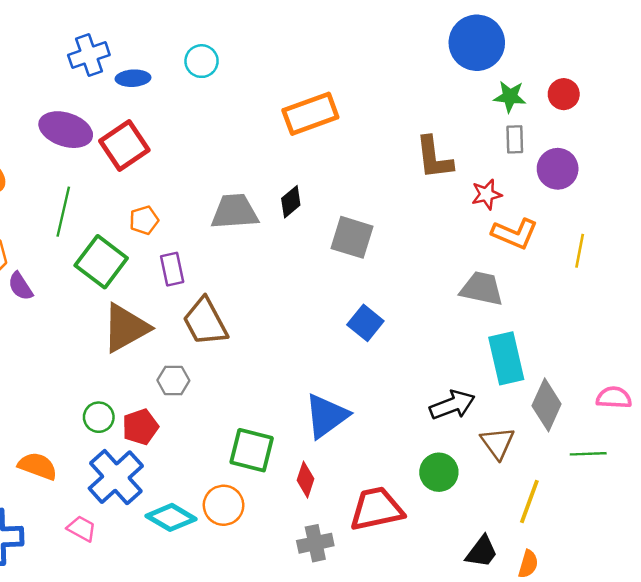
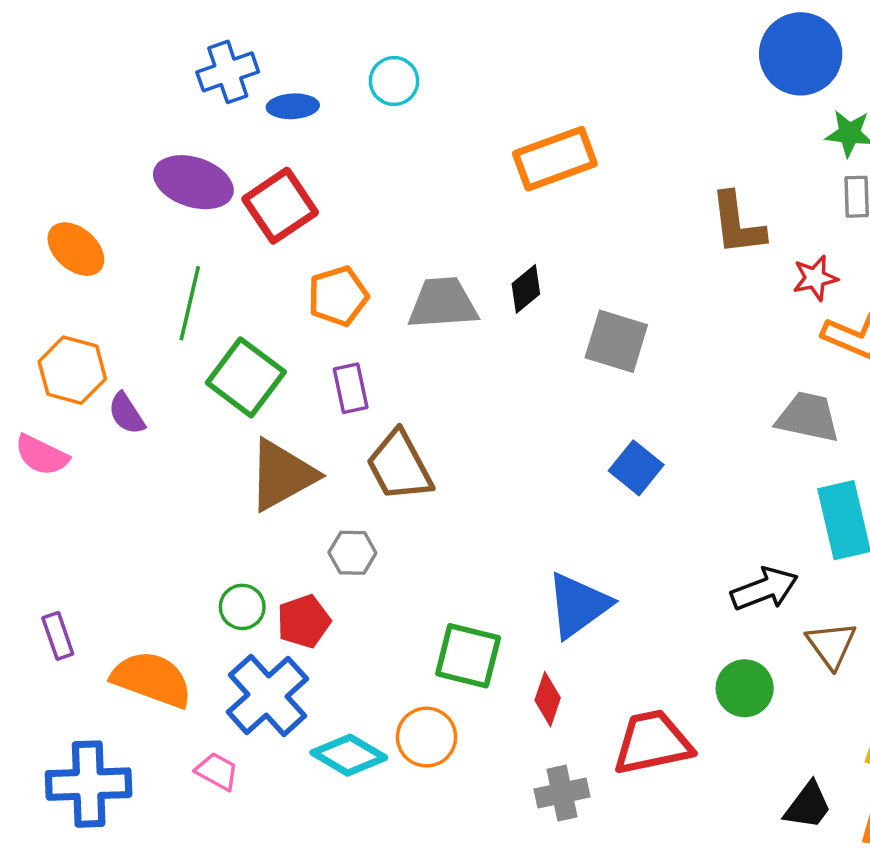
orange pentagon: (144, 220) -> (338, 296), moved, size x1.4
orange semicircle: (38, 466) -> (152, 679), size x1.4

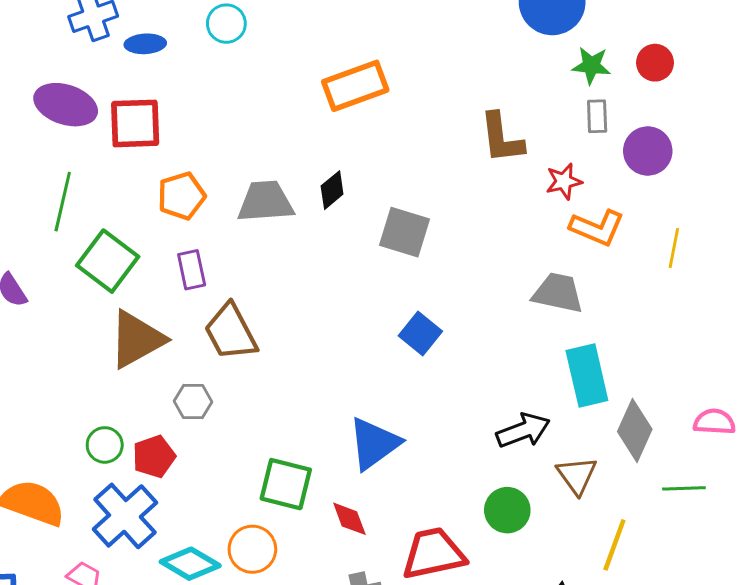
red square: (280, 206) -> (135, 123), turned 32
red diamond: (548, 699) -> (349, 519), turned -39

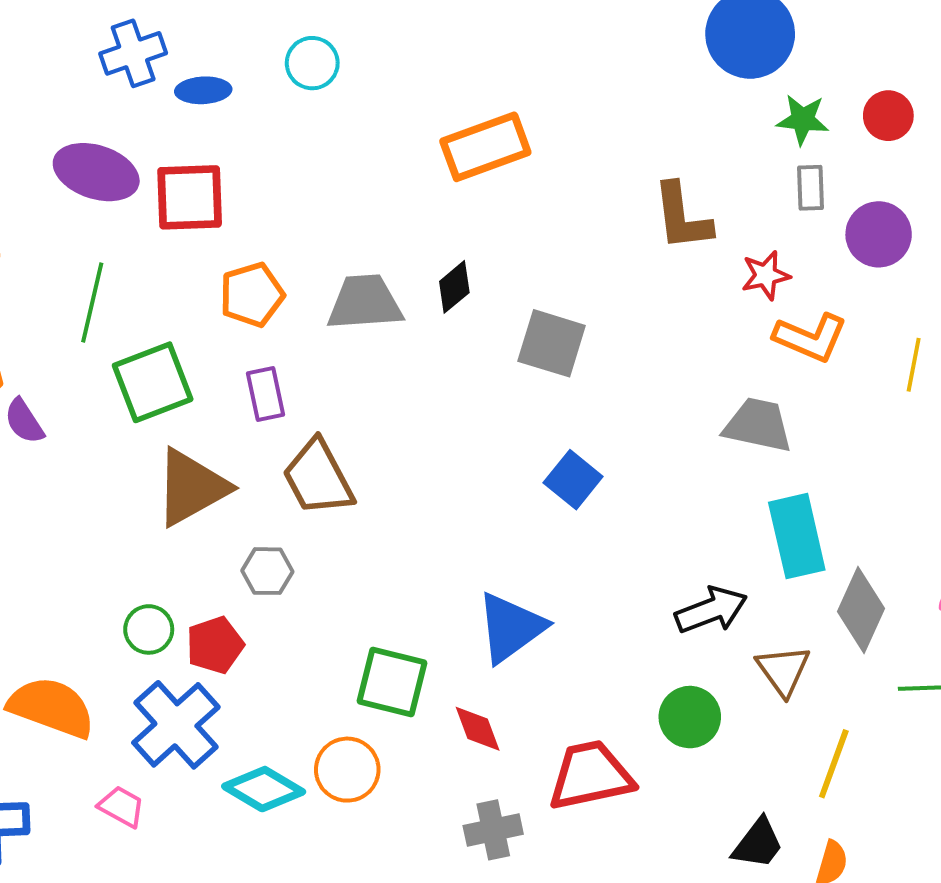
green square: (108, 261) -> (153, 382), turned 32

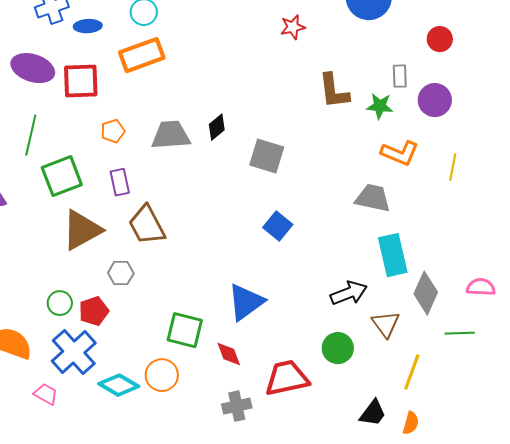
green star: (803, 120) -> (380, 106), moved
orange rectangle: (485, 147) -> (142, 55), moved
red star: (766, 275) -> (293, 27), moved
orange pentagon: (252, 295) -> (113, 131), size x0.7

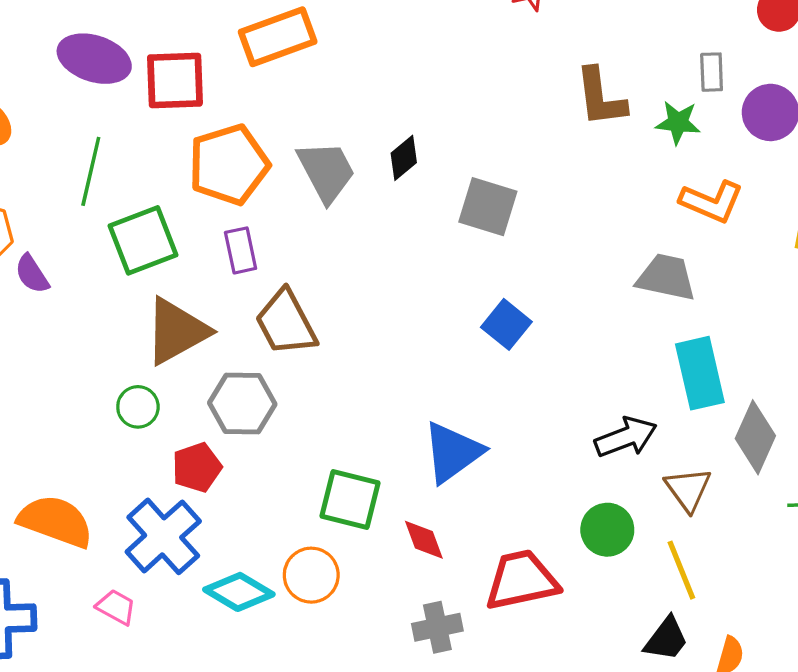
orange pentagon: (113, 131) -> (229, 165), size x2.0
gray trapezoid: (171, 135) -> (326, 171), turned 66
gray hexagon: (121, 273) -> (242, 404), size x1.5
green circle: (60, 303) -> (138, 407), moved
yellow line: (412, 372) -> (681, 570), moved, turned -42

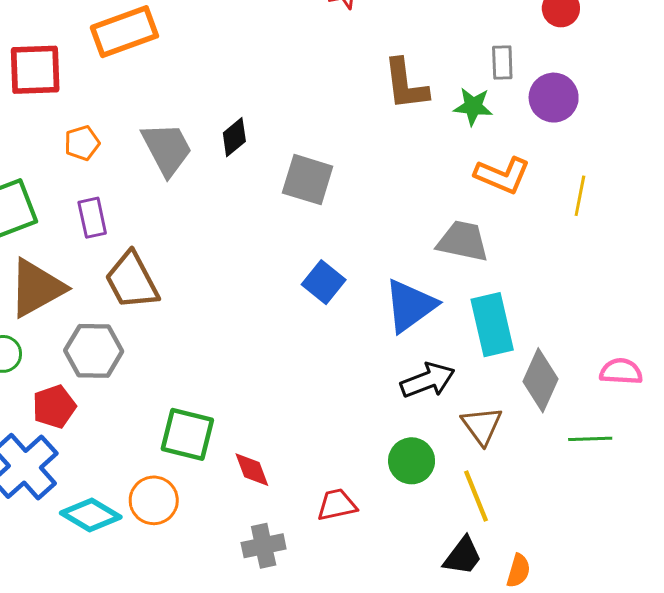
orange pentagon: (229, 165) -> (82, 143), size x0.5
blue triangle: (453, 452) -> (410, 306), moved
red trapezoid: (522, 580) -> (337, 505), size x0.6

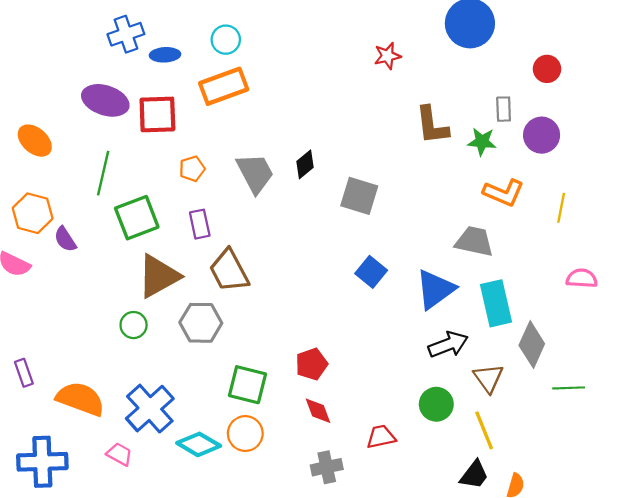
pink semicircle: (621, 371) -> (582, 278), moved
red pentagon: (54, 407) -> (311, 364), moved
green square: (187, 434) -> (247, 385), moved

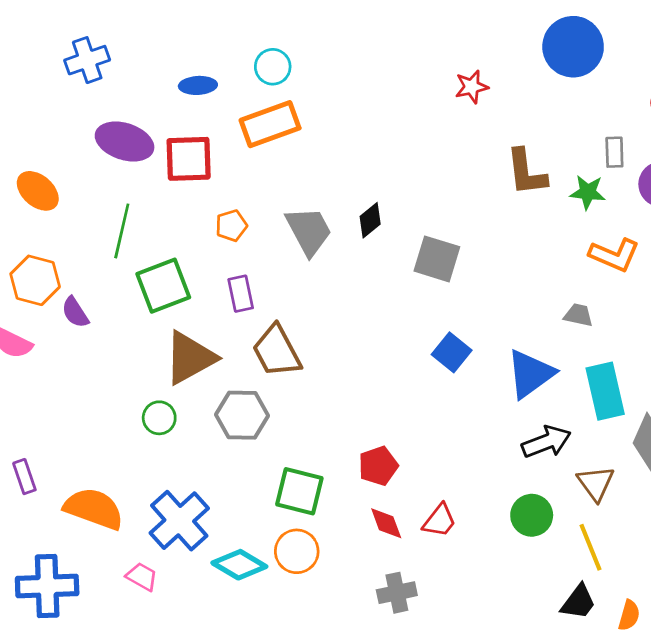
blue cross: (126, 34) -> (87, 60), moved
gray trapezoid: (474, 241) -> (578, 315), size x0.6
red trapezoid: (381, 437) -> (440, 521), moved, turned 140

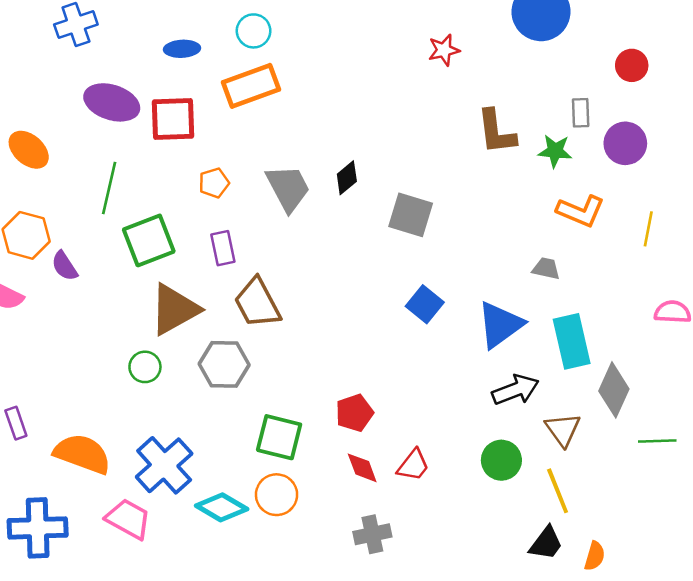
pink trapezoid: (142, 577) -> (128, 519), size x1.5

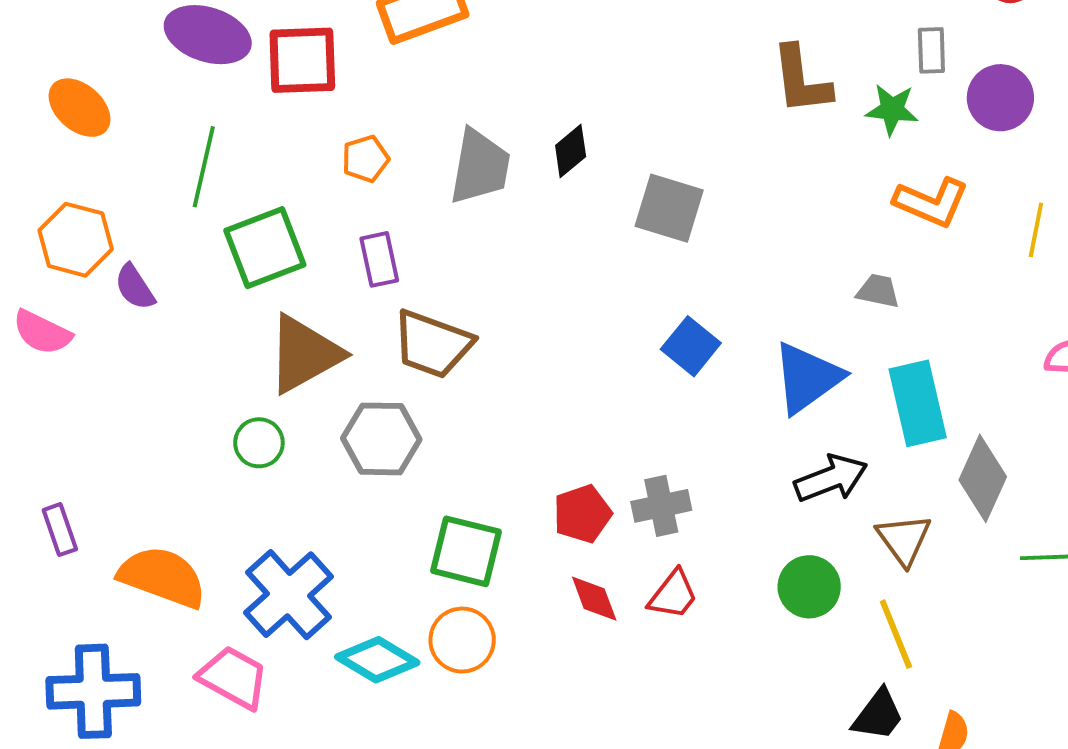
gray trapezoid: (288, 188) -> (480, 167), turned 38
brown trapezoid: (257, 303) -> (433, 344), turned -42
gray cross: (372, 534) -> (661, 506), moved

